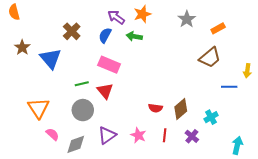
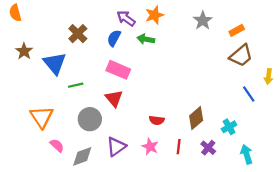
brown trapezoid: (210, 58) -> (241, 56), moved
green line: (82, 84) -> (76, 85), moved
blue line: (229, 87) -> (249, 94), turned 56
red semicircle: (155, 108) -> (157, 120), moved
cyan arrow: (237, 145) -> (247, 154), moved, turned -30

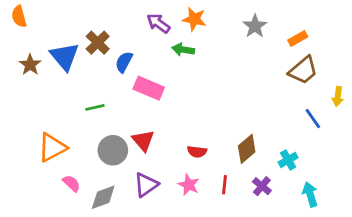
orange star: (155, 15) -> (194, 19), turned 30
blue semicircle: (114, 38) -> (124, 62), moved
blue triangle: (55, 63) -> (65, 56), moved
red triangle: (114, 98) -> (143, 141), moved
orange triangle: (42, 117) -> (52, 147), turned 35

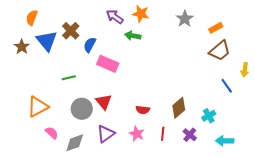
orange semicircle: (19, 16) -> (32, 18), moved, turned 35
cyan arrow: (310, 194) -> (225, 141), turned -72

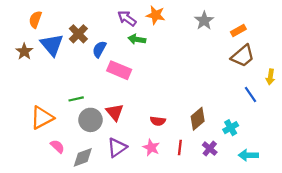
green arrow: (133, 36) -> (137, 39), moved
green line: (69, 78) -> (76, 99), moved

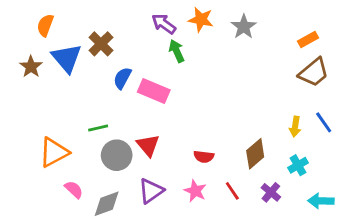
gray star: (204, 21) -> (244, 27), moved
green arrow: (137, 39) -> (177, 51), turned 56
blue semicircle: (99, 49) -> (122, 78), moved
yellow arrow: (270, 77) -> (295, 127), moved
red line: (180, 147) -> (232, 191), turned -40

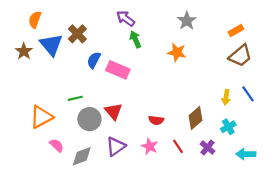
orange star: (201, 20) -> (177, 52), moved

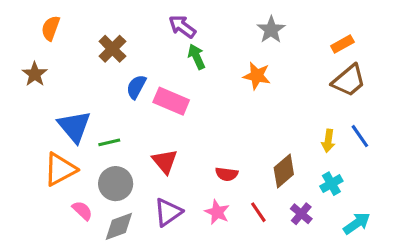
blue triangle: (51, 45) -> (74, 126), moved
gray circle: (89, 119) -> (116, 184), moved
cyan arrow: (246, 154) -> (357, 223), turned 144

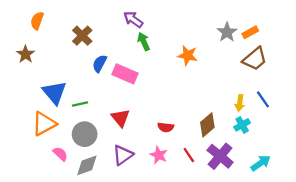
gray star: (271, 30) -> (227, 32), moved
cyan cross: (331, 184) -> (242, 125), moved
purple cross: (301, 214) -> (220, 156), size x1.6

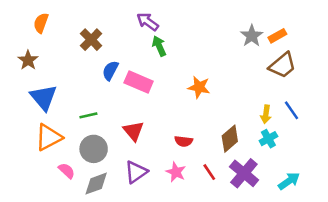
orange star: (188, 55) -> (199, 87), moved
blue triangle: (54, 92) -> (43, 97), moved

